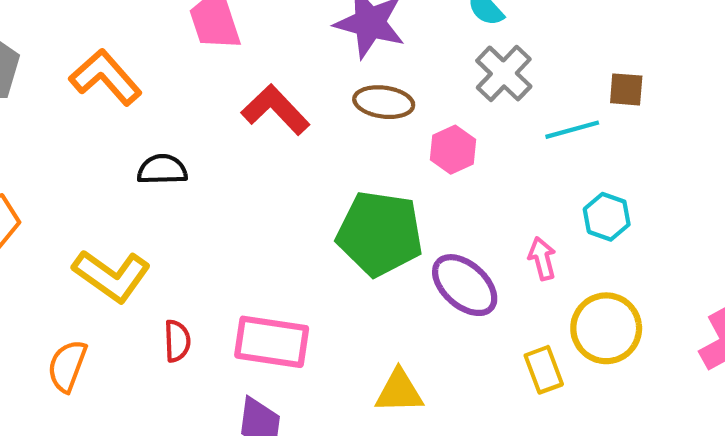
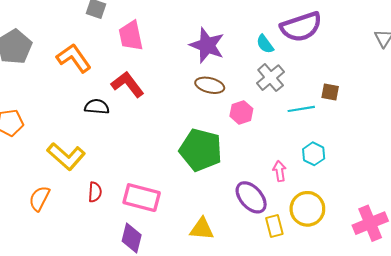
red L-shape: (275, 110) -> (128, 84), moved
purple ellipse: (465, 285) -> (251, 197), moved

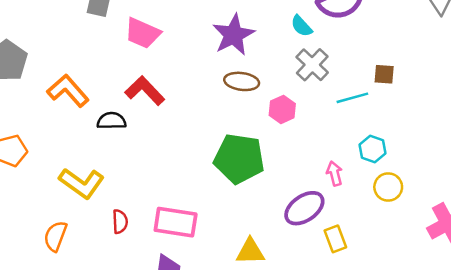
pink trapezoid: (131, 36) -> (143, 33), turned -48
purple star: (207, 45) -> (233, 35), turned 30
orange L-shape: (74, 58) -> (68, 91), moved
purple ellipse: (251, 197) -> (304, 208), turned -76
yellow circle: (307, 209) -> (388, 187), moved, size x0.7

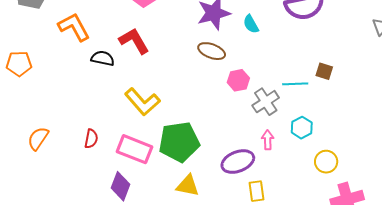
cyan semicircle: (301, 26) -> (251, 24), moved
gray cross: (312, 65) -> (266, 102), moved
green pentagon: (239, 159) -> (179, 142), moved, turned -30
yellow L-shape: (82, 183) -> (142, 102), moved
yellow circle: (388, 187) -> (326, 162), moved

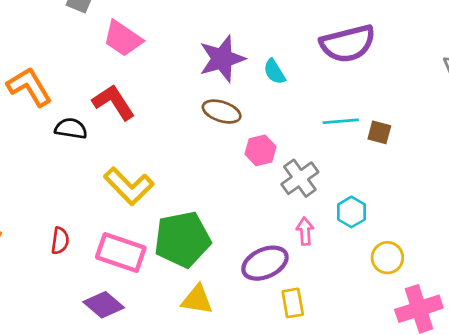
cyan line: (295, 84) -> (341, 121), moved
purple diamond: (120, 186) -> (104, 305), turned -68

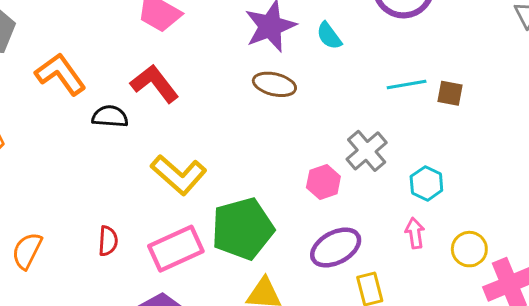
pink hexagon: (261, 150) -> (323, 182), moved
pink arrow: (305, 231) -> (415, 233), moved
pink rectangle: (121, 253) -> (176, 249), turned -39
yellow circle: (387, 258) -> (469, 249), moved

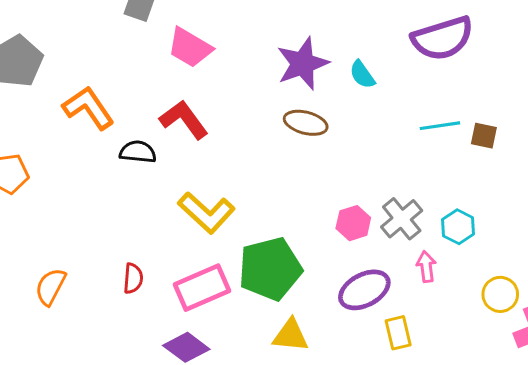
gray cross: (367, 151) -> (402, 219), moved
pink arrow: (415, 233) -> (426, 267), moved

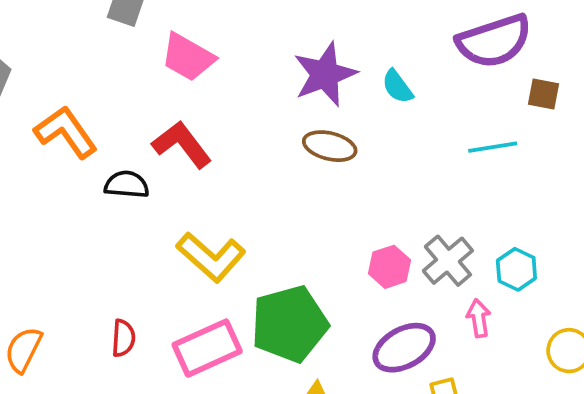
brown square: (484, 136) -> (544, 94), moved

